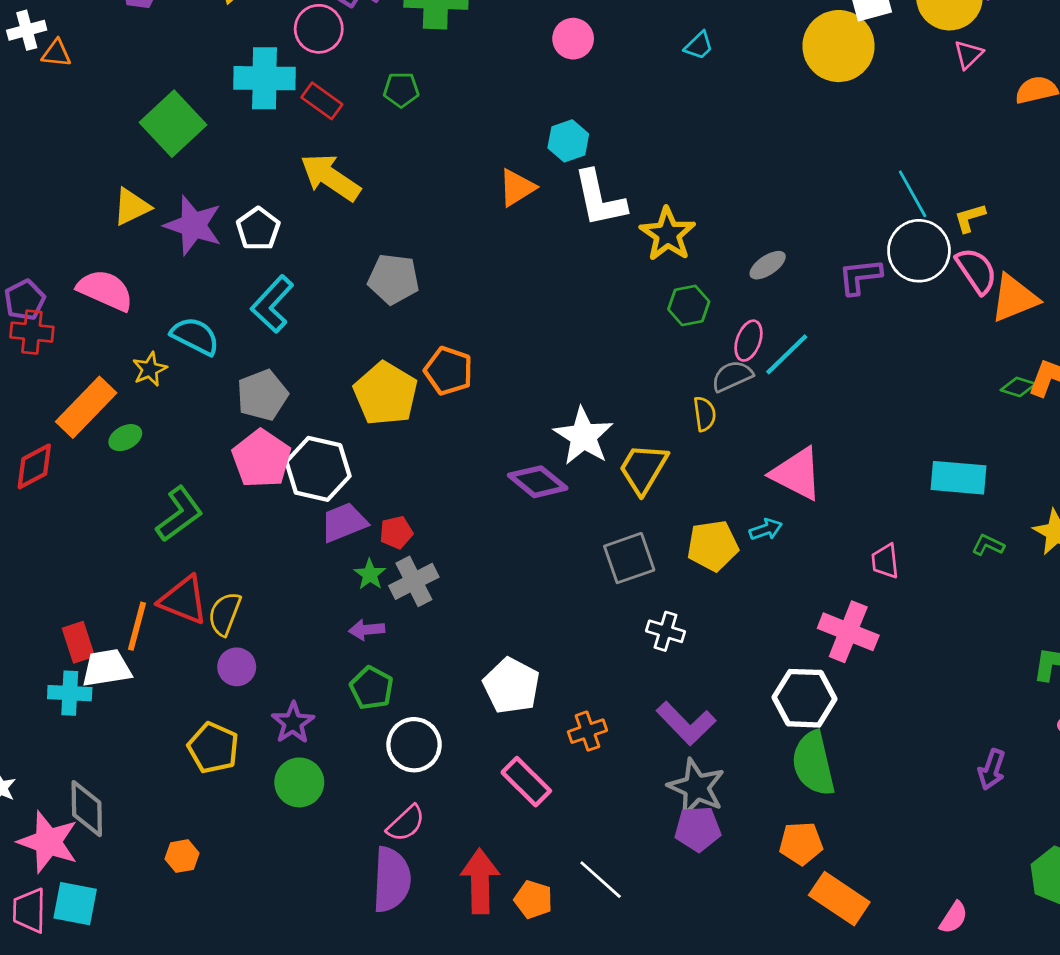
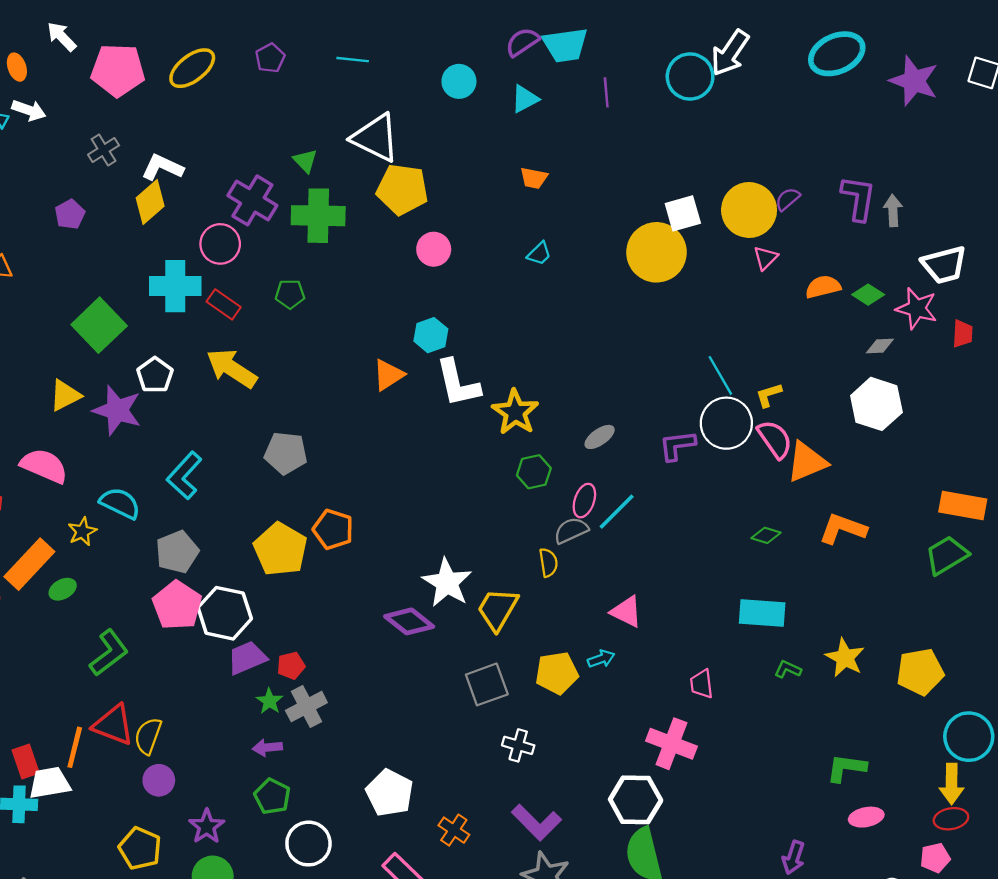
white pentagon: (258, 229) -> (155, 375), moved
green diamond: (1018, 387) -> (766, 535), moved
pink triangle: (797, 474) -> (626, 612), size x0.7
orange cross: (587, 731) -> (454, 830), turned -36

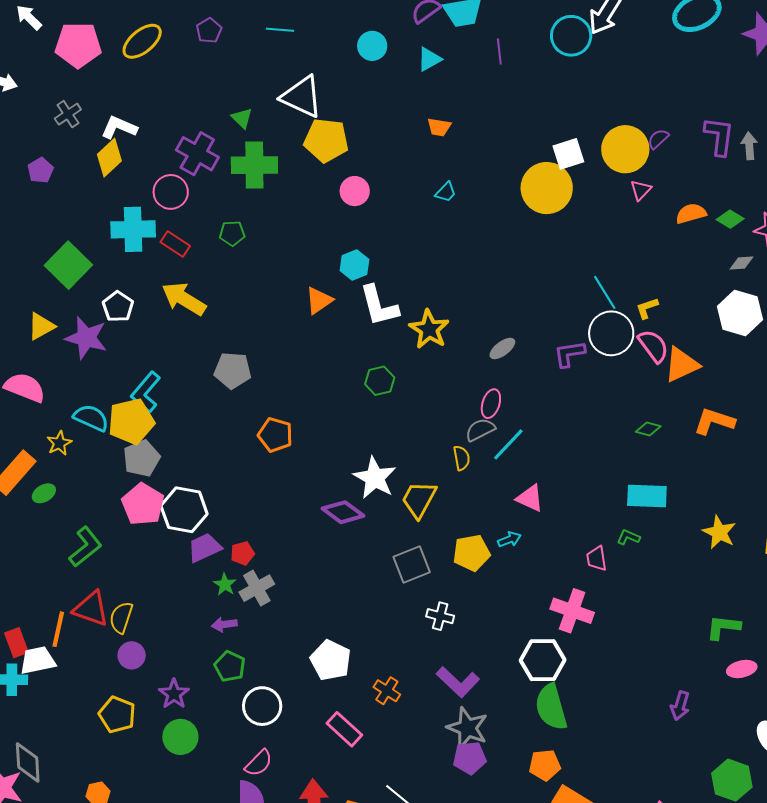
green hexagon: (534, 472) -> (380, 381), moved
cyan line: (617, 512) -> (508, 444), moved
yellow pentagon: (280, 549) -> (131, 421), moved, turned 30
green L-shape: (788, 669) -> (628, 537), moved

